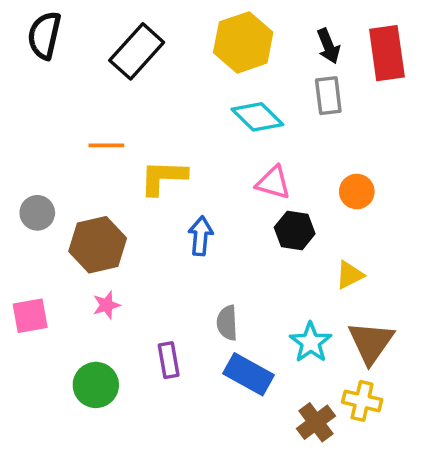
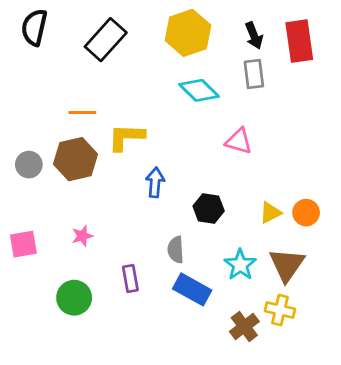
pink triangle: (273, 183) -> (239, 141), moved
orange circle: (357, 192) -> (306, 213), moved
black hexagon: (295, 231) -> (209, 208), moved
brown hexagon: (98, 245) -> (75, 159), moved

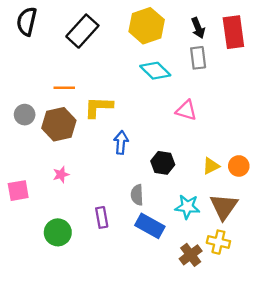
gray circle: (29, 165) -> (25, 115), moved
pink star: (82, 236) -> (61, 175), moved
cyan star: (240, 265) -> (187, 207), turned -30

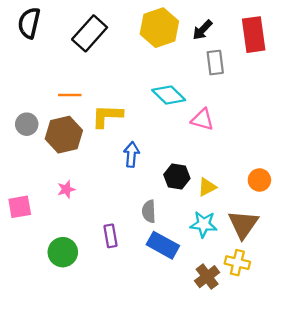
black arrow: (198, 28) -> (202, 30), moved, turned 66
cyan diamond: (155, 71) -> (169, 95), moved
yellow triangle: (211, 166) -> (207, 187), moved

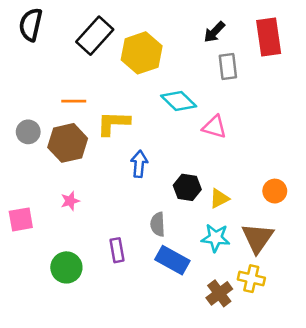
yellow hexagon: (159, 28) -> (142, 53), moved

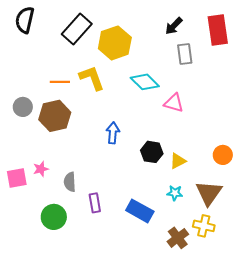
yellow L-shape: (113, 123) -> (92, 78), moved, turned 68
pink star: (70, 201) -> (41, 169), moved
gray semicircle: (158, 224) -> (70, 182), moved
cyan star: (216, 238) -> (175, 193), size x0.7

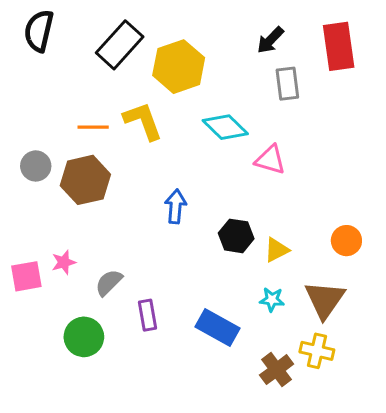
gray semicircle: (70, 182) -> (109, 283), turned 48

